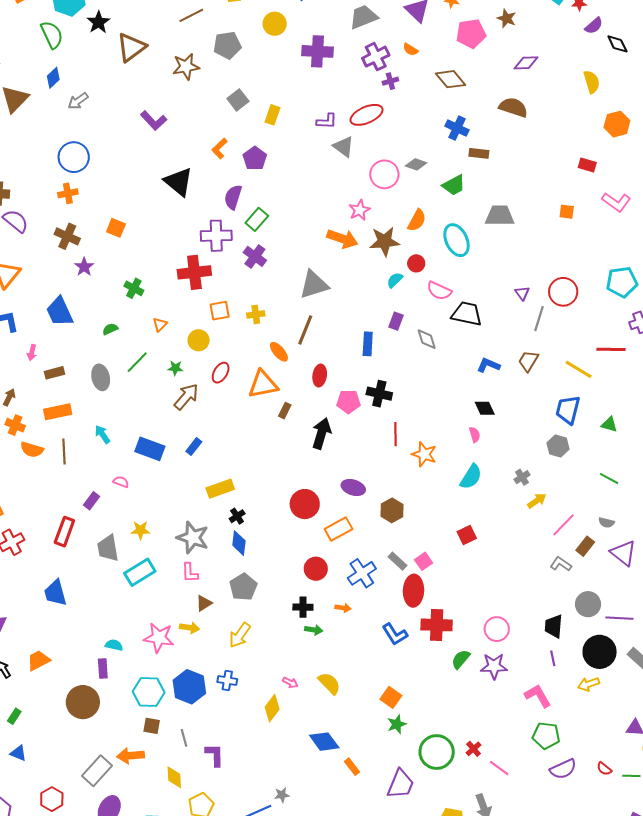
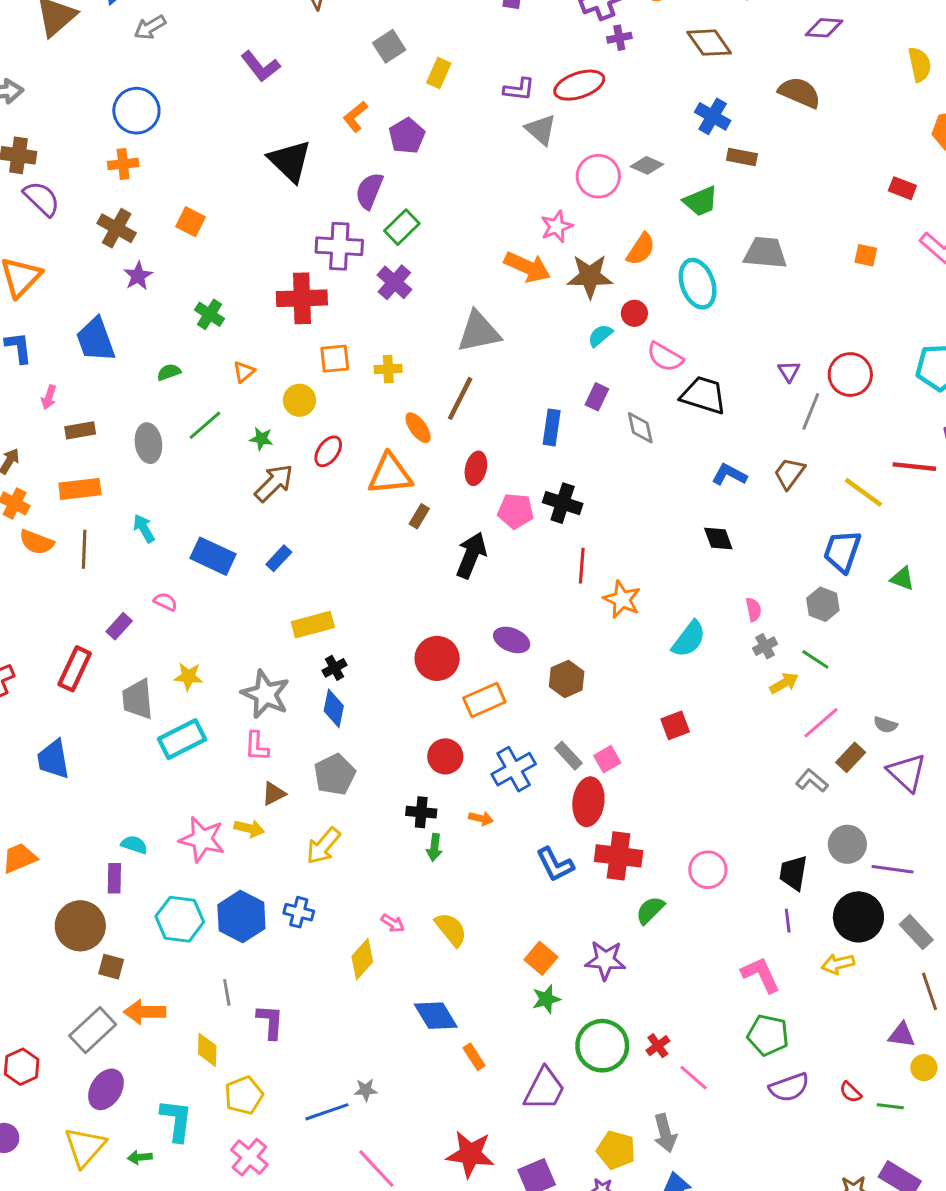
pink semicircle: (475, 435) -> (753, 609), moved
green line: (609, 478) -> (815, 659), moved
green arrow: (314, 630) -> (434, 847), turned 84
purple star: (494, 666) -> (605, 960), moved
brown square: (152, 726) -> (111, 967), moved

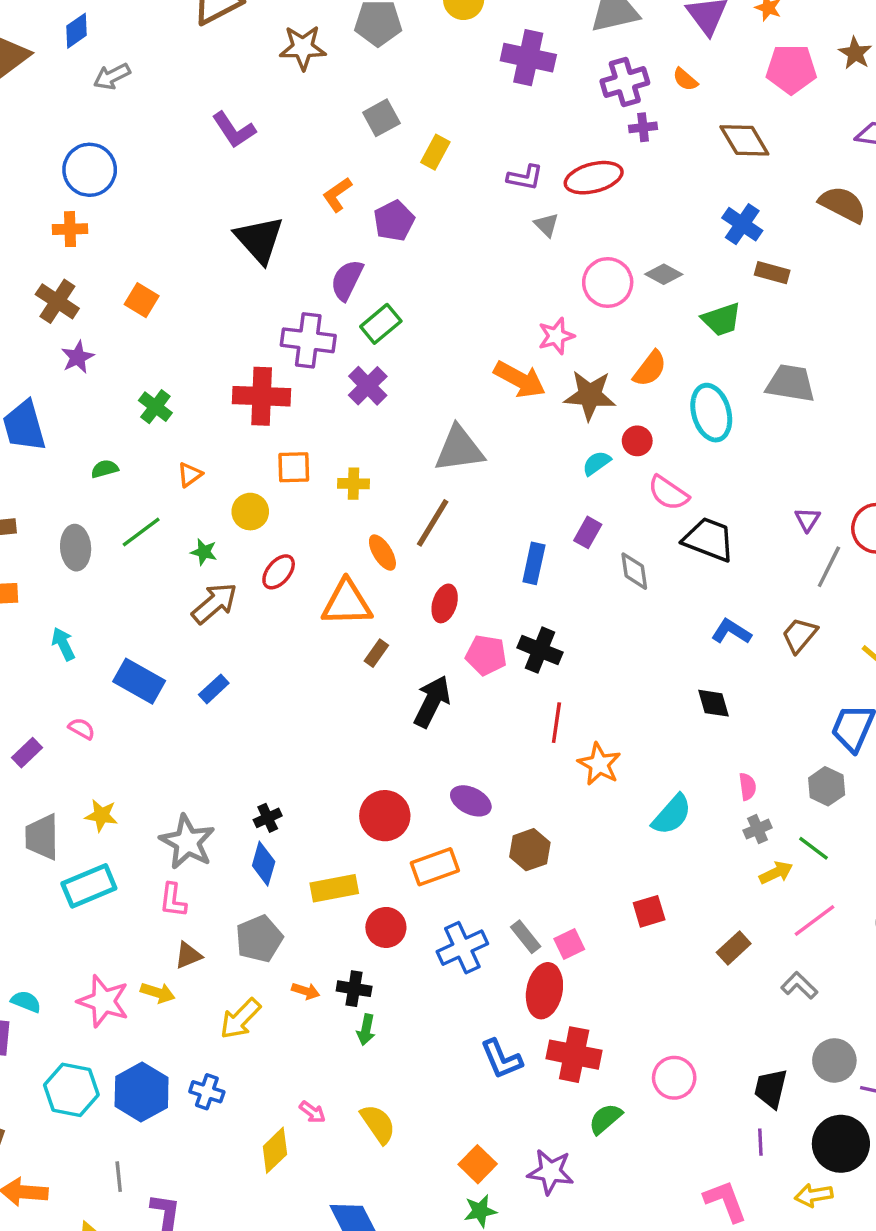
gray triangle: (541, 130) -> (546, 225), size x0.7
yellow rectangle: (313, 625) -> (334, 888), moved
brown rectangle: (851, 757) -> (734, 948), moved
orange arrow: (481, 818) -> (306, 991), moved

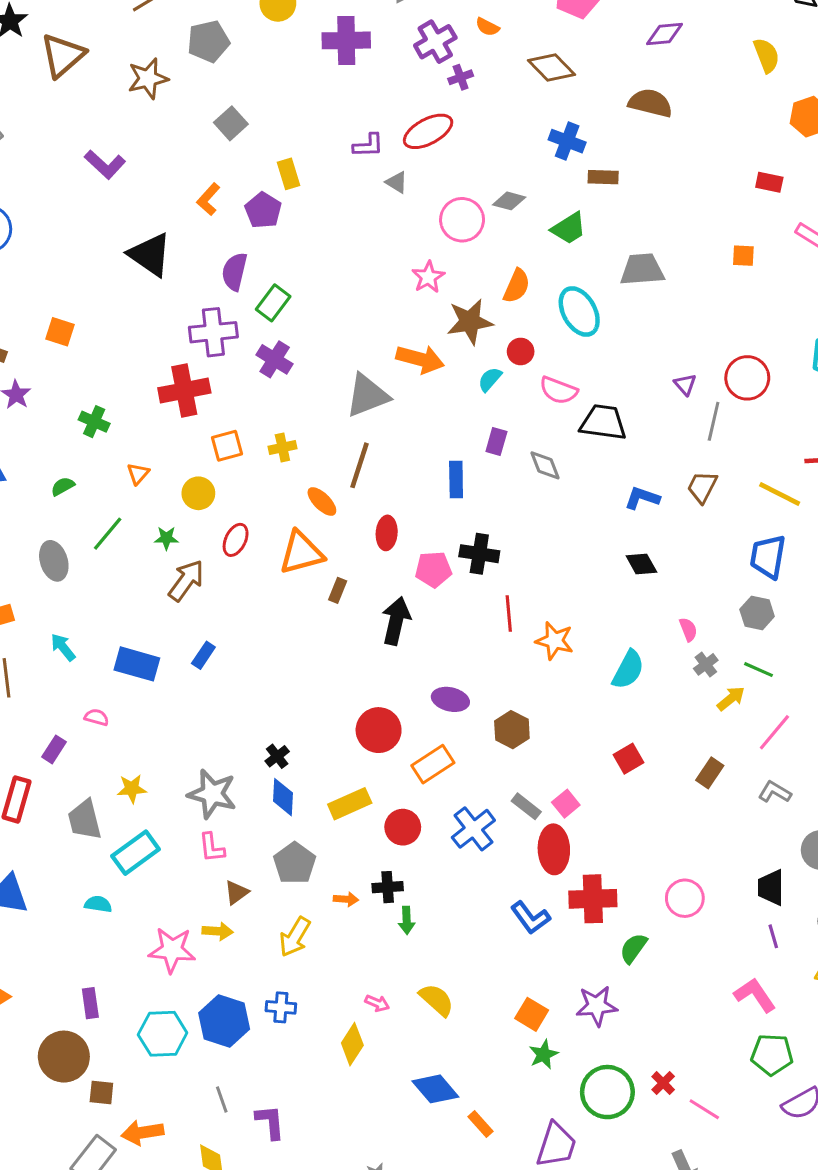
yellow rectangle: (435, 152) -> (288, 174), moved, turned -32
orange arrow: (520, 379) -> (420, 359), moved
cyan semicircle: (26, 1002) -> (98, 904), moved

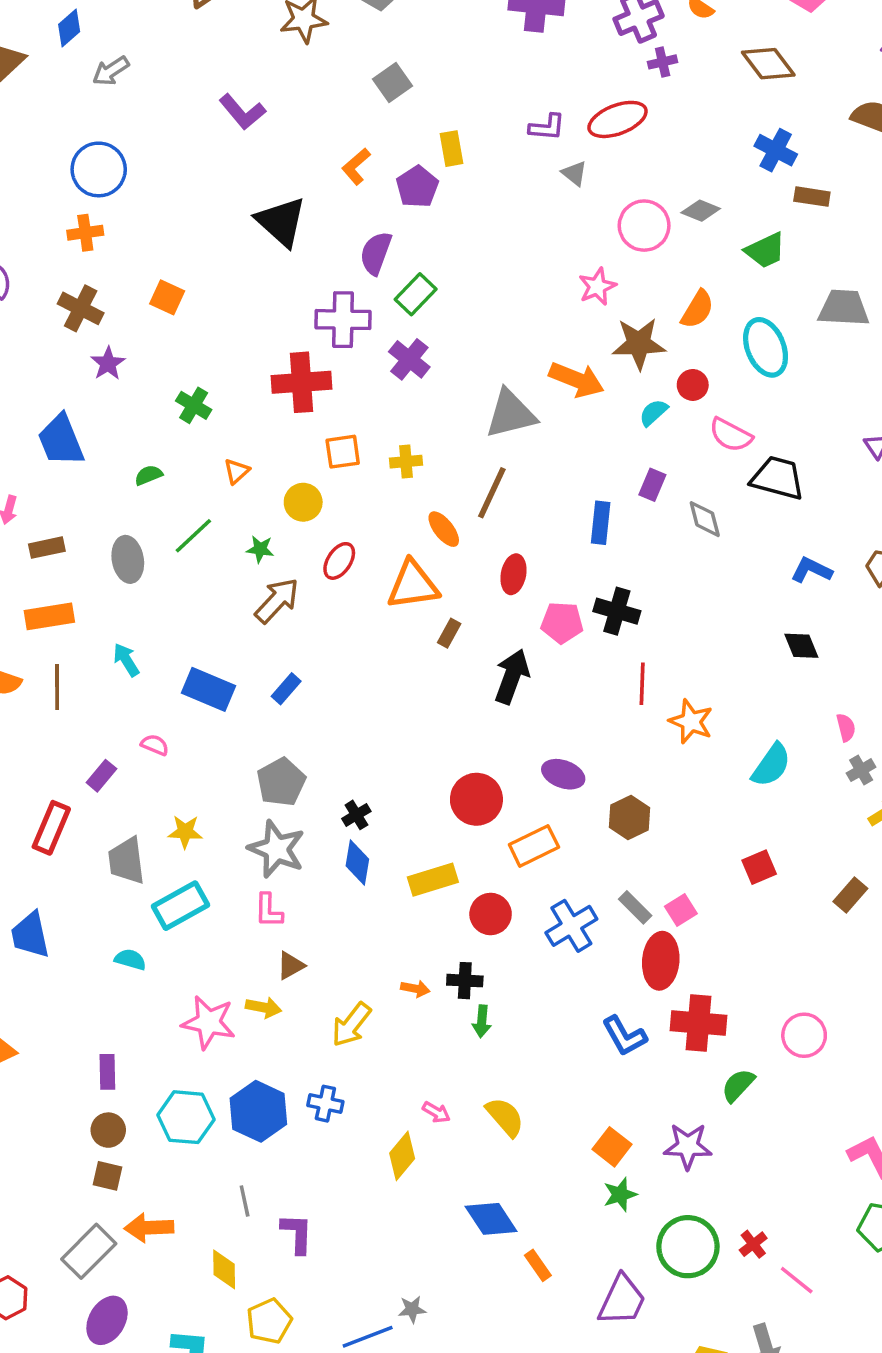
gray pentagon: (295, 863) -> (281, 782), moved
brown circle: (64, 1057) -> (108, 1130), moved, size x0.6

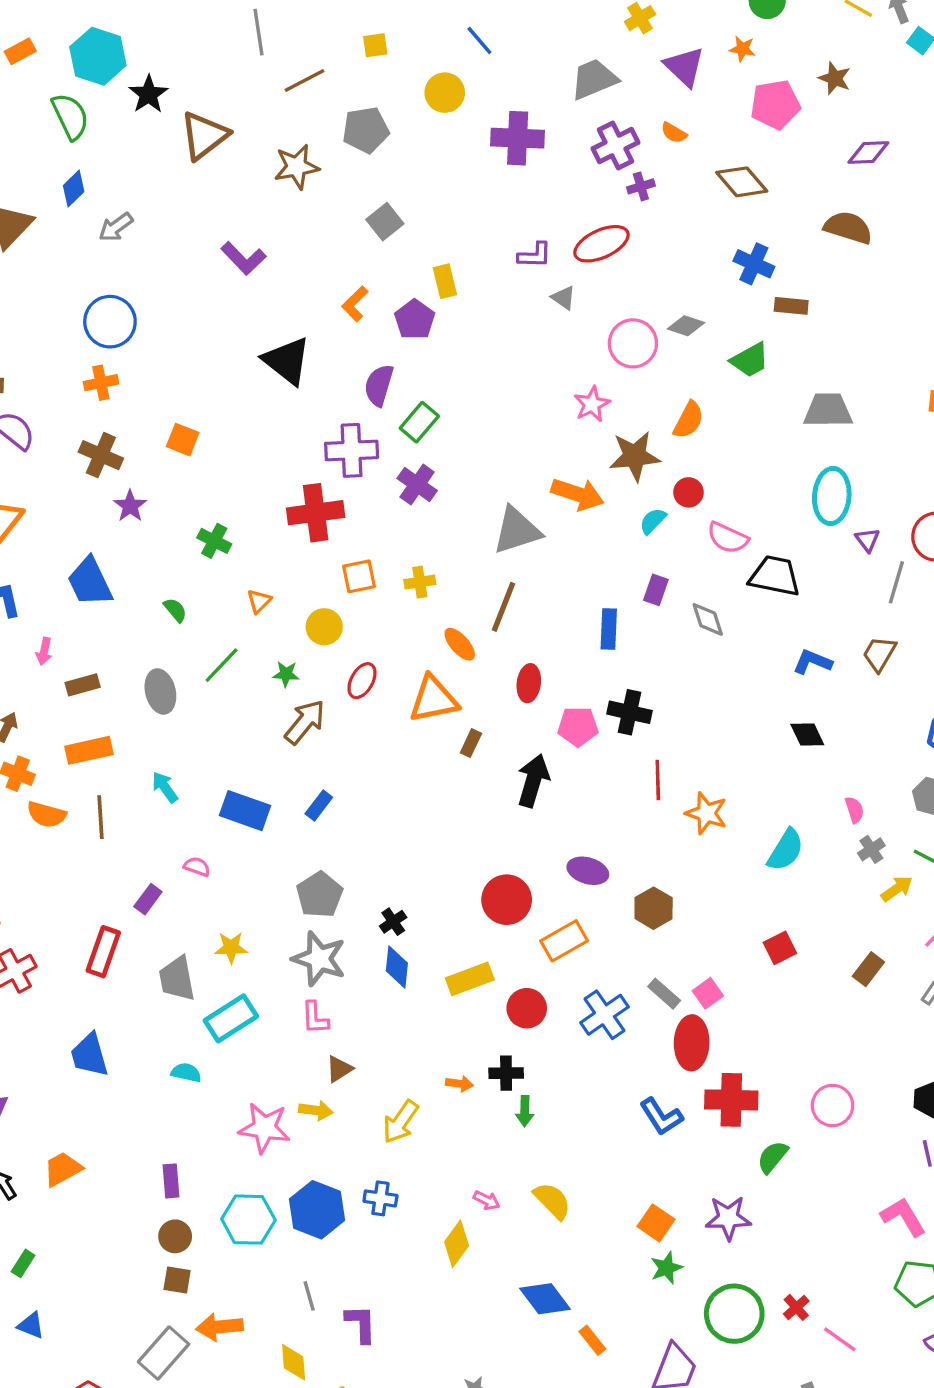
cyan ellipse: (766, 347) -> (832, 496), moved, turned 30
green semicircle: (148, 475) -> (175, 610), turned 76

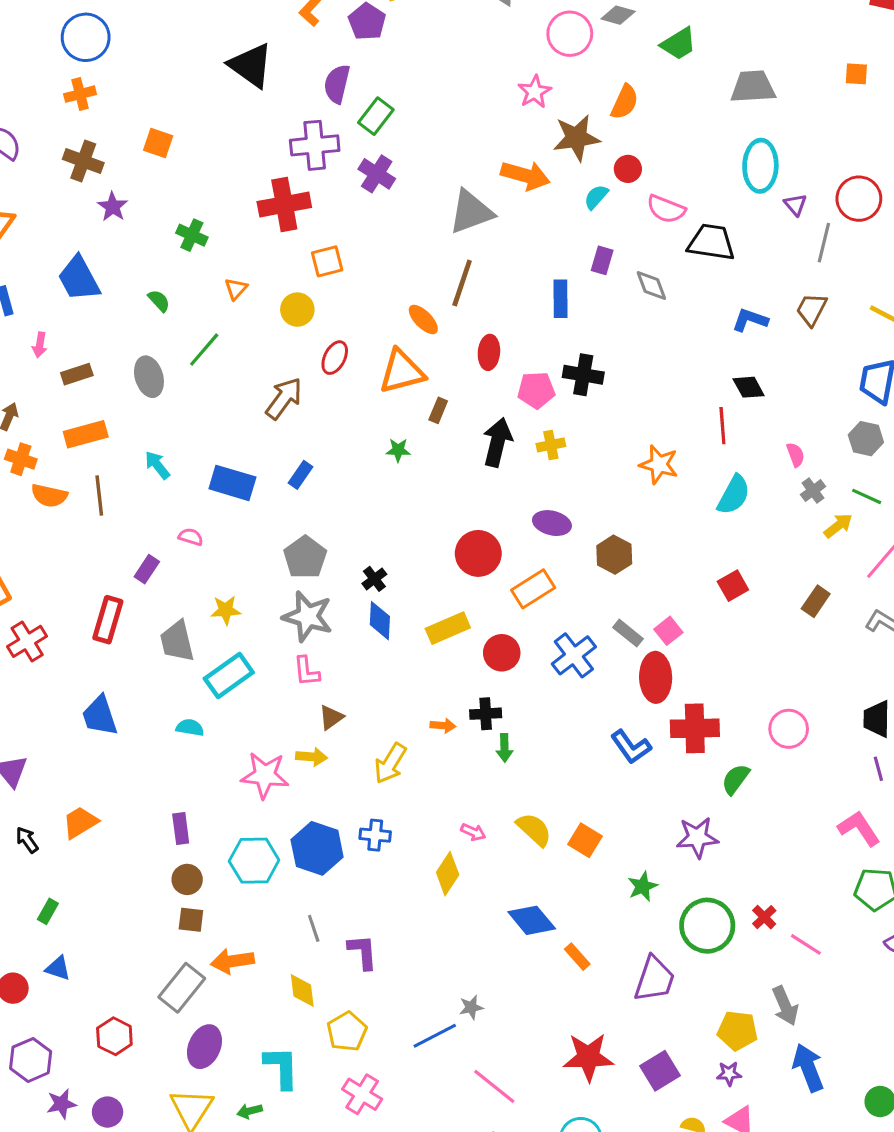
yellow cross: (420, 582) -> (551, 445), moved
green star: (286, 674) -> (398, 450), moved
red line: (658, 780) -> (722, 426), moved
orange square: (656, 1223) -> (585, 840), moved

